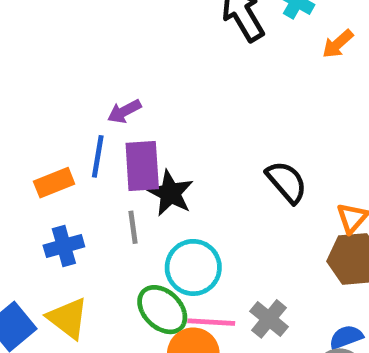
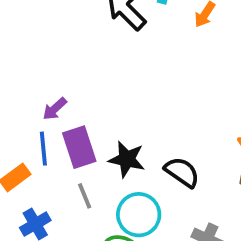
black semicircle: (287, 182) -> (182, 172), moved
black star: (170, 193) -> (127, 159), moved

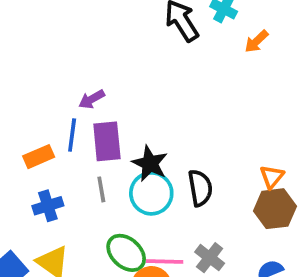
black semicircle: (182, 172) -> (200, 188), turned 33
cyan circle: (139, 215) -> (151, 193), moved

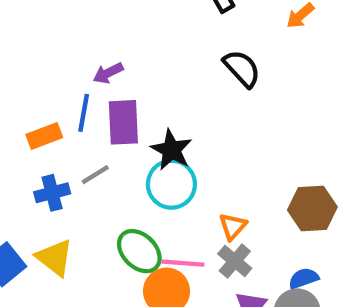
orange triangle: (272, 177) -> (233, 226), moved
black semicircle: (200, 188) -> (242, 68), moved, turned -36
gray line: (101, 189) -> (95, 175), moved, turned 65

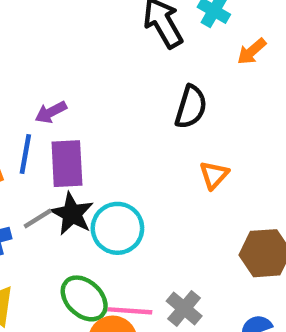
black semicircle: (242, 68) -> (191, 107), turned 60
black star: (171, 150) -> (72, 214), moved
orange triangle: (233, 226) -> (214, 175), moved

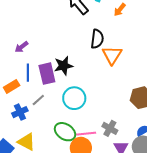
purple arrow: (51, 112) -> (21, 47), moved
orange triangle: (214, 175) -> (112, 55), moved, size x1.5
black star: (72, 214) -> (64, 66), moved, turned -30

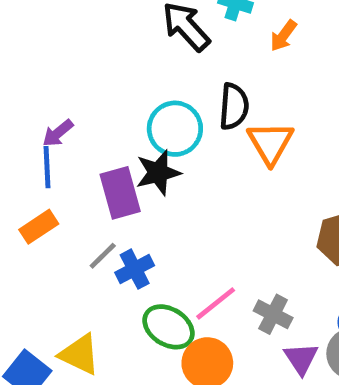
blue line: (28, 73) -> (47, 167), moved
cyan circle: (74, 98) -> (175, 129), moved
blue cross: (20, 112) -> (135, 269), moved
pink line: (86, 134) -> (216, 303), moved, turned -30

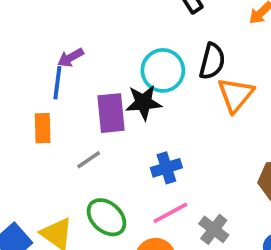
orange rectangle: (39, 227) -> (43, 128), turned -68
blue cross: (135, 269) -> (166, 168), moved
green ellipse: (168, 327) -> (107, 217), moved

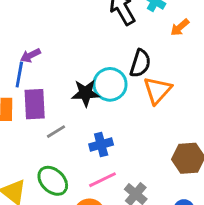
cyan circle: (163, 70) -> (110, 84), moved
purple rectangle: (111, 113) -> (35, 104), moved
gray line: (89, 160) -> (56, 132), moved

